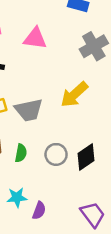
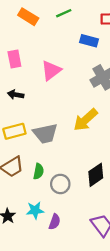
pink triangle: (35, 38) -> (51, 71), turned -45
gray circle: (56, 154) -> (60, 184), moved

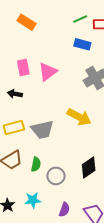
green line: (64, 13) -> (80, 19), moved
pink rectangle: (14, 59) -> (23, 67), moved
yellow arrow: (85, 120) -> (79, 117), turned -110
purple semicircle: (55, 222) -> (64, 210), moved

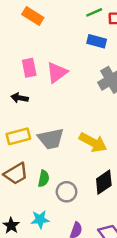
yellow arrow: (79, 117) -> (93, 142), moved

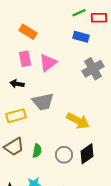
orange rectangle: (33, 16) -> (28, 32), moved
gray trapezoid: (51, 139) -> (43, 102), moved
gray circle: (67, 192) -> (64, 155), moved

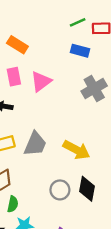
gray trapezoid: (43, 102) -> (35, 144), moved, turned -55
green semicircle: (37, 151) -> (13, 204), moved
black diamond: (87, 154) -> (87, 189), turned -45

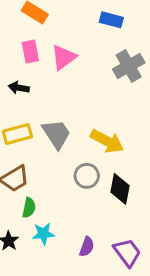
gray trapezoid: (35, 144) -> (56, 134), turned -56
gray circle: (60, 190) -> (87, 176), moved

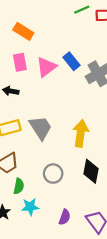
blue rectangle: (111, 20) -> (71, 61), moved, turned 36
yellow arrow: (107, 141) -> (81, 133), turned -110
gray circle: (87, 176) -> (53, 174), moved

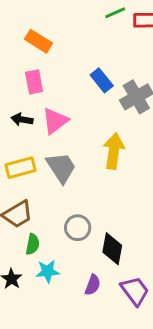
pink triangle: (46, 67) -> (55, 121), moved
yellow arrow: (81, 133) -> (114, 151), moved
black diamond: (91, 171) -> (112, 249), moved

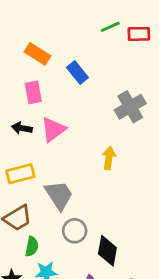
blue rectangle: (102, 80) -> (77, 72), moved
yellow arrow: (114, 151) -> (109, 158), size x0.7
gray trapezoid: (61, 168) -> (59, 195), moved

